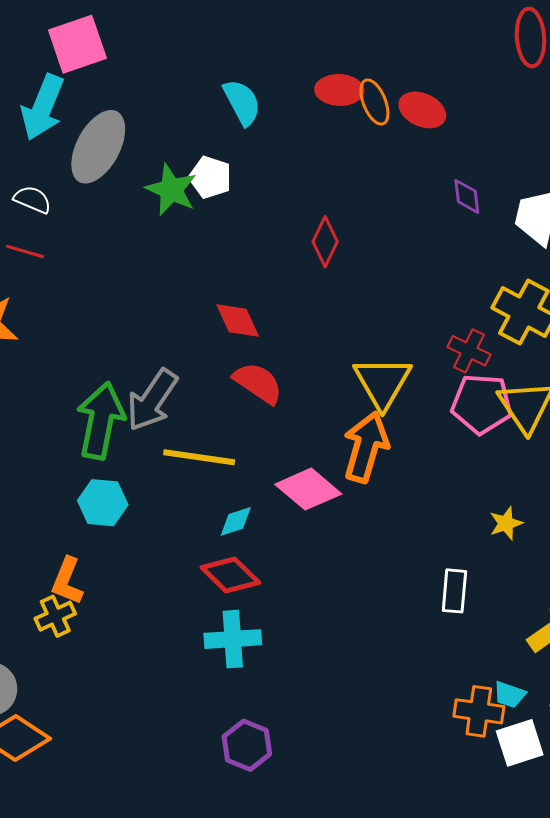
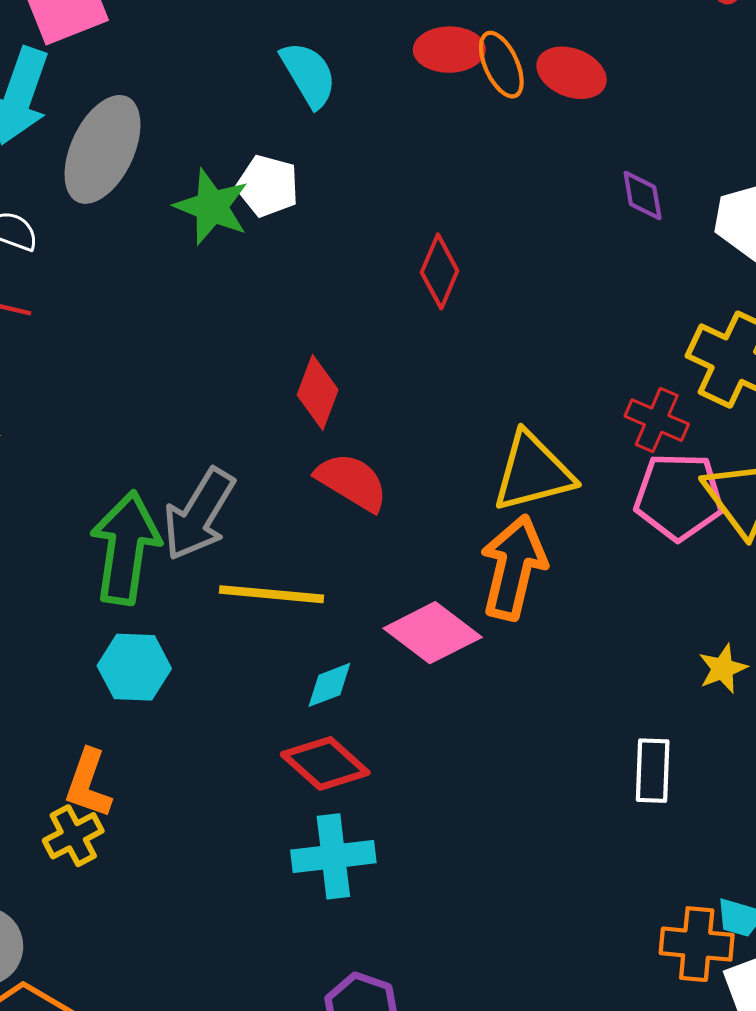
red diamond: (238, 320) -> (318, 392), turned 48
yellow triangle: (382, 382) -> (533, 472), turned 48

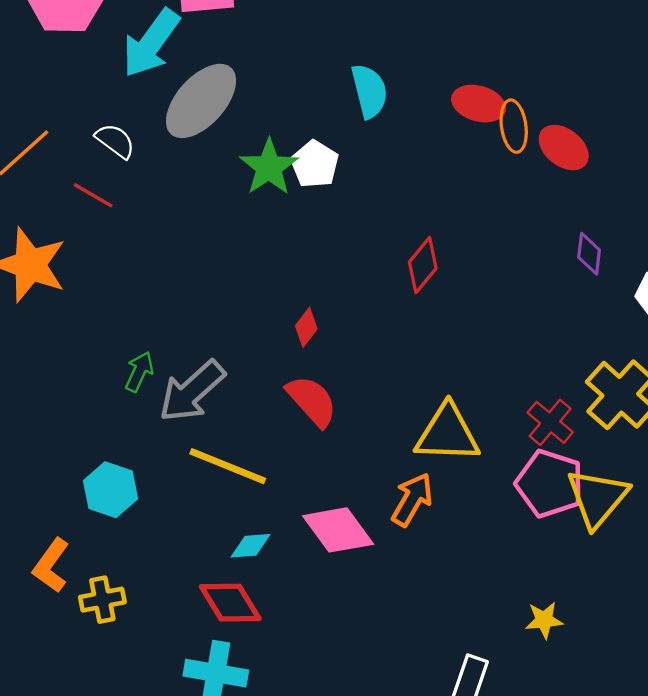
red diamond: (318, 392) -> (306, 327), size x0.7
green arrow: (125, 548) -> (139, 372), moved, size x0.5
orange arrow: (513, 567) -> (412, 499), size x0.7
yellow cross: (73, 836) -> (102, 600), moved

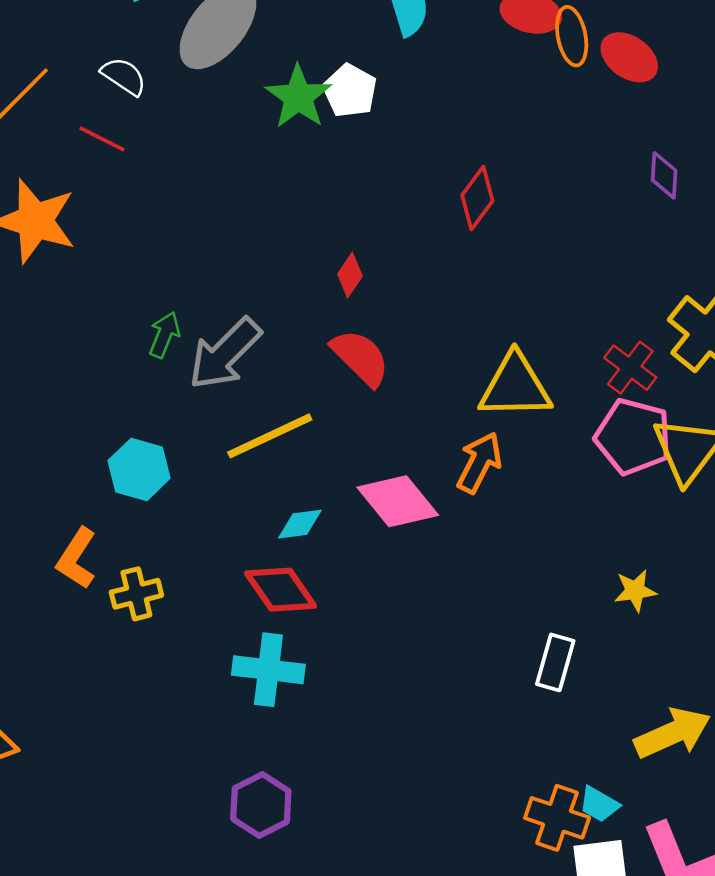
yellow line: (228, 466) -> (270, 436), turned -44

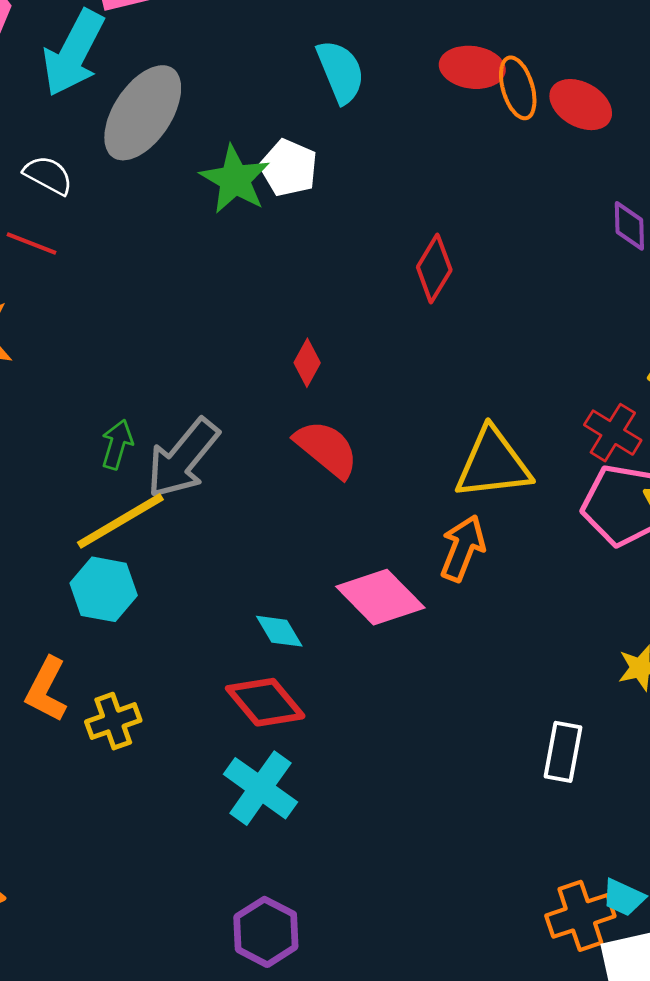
yellow line: (270, 436) -> (120, 521), moved
cyan diamond: (300, 524) -> (279, 631), turned 72
cyan cross: (268, 670) -> (260, 788), turned 34
orange cross: (557, 818) -> (580, 916), turned -32

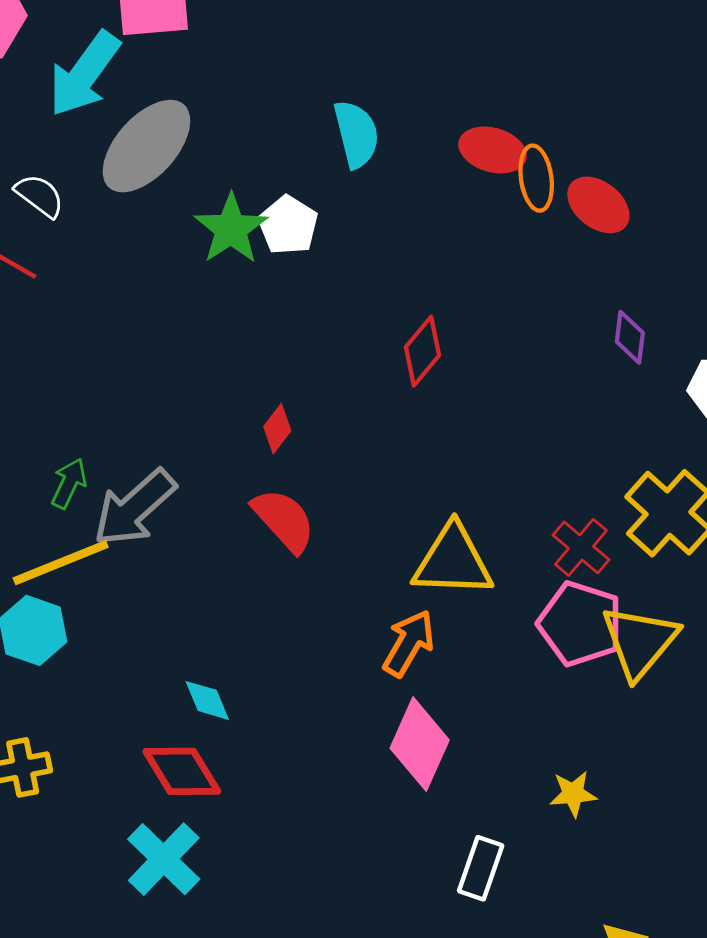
pink diamond: (380, 597) -> (420, 744), moved, turned 60

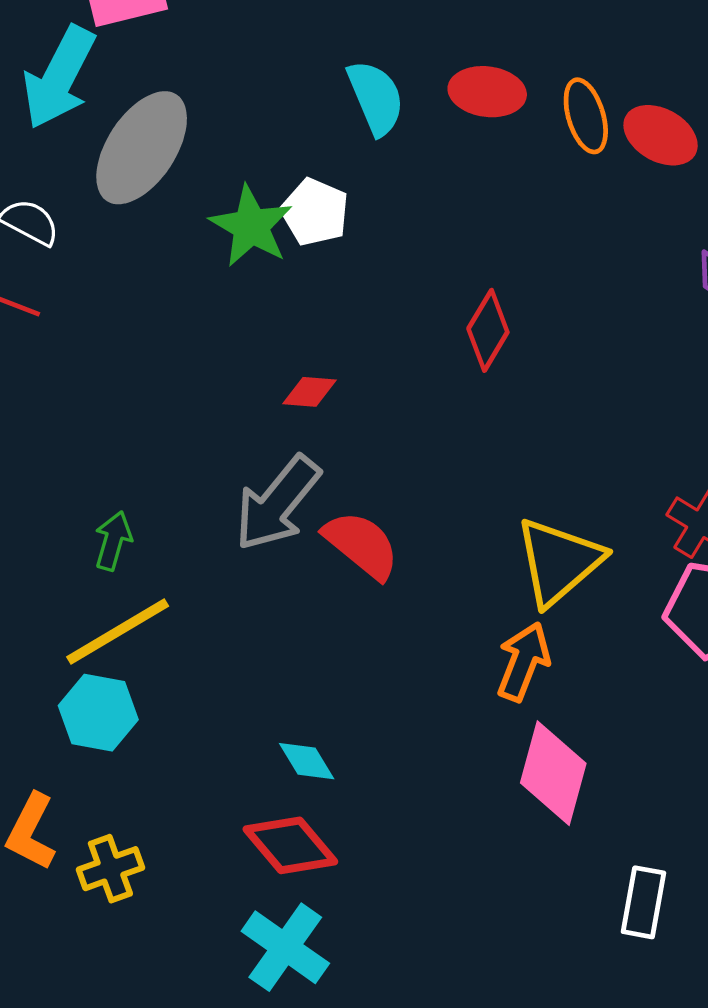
red ellipse: (493, 150) -> (487, 92), moved
red diamond: (277, 429) -> (309, 392), moved, turned 66
gray arrow: (134, 508) -> (277, 503), moved
yellow triangle: (453, 561) -> (559, 561), turned -34

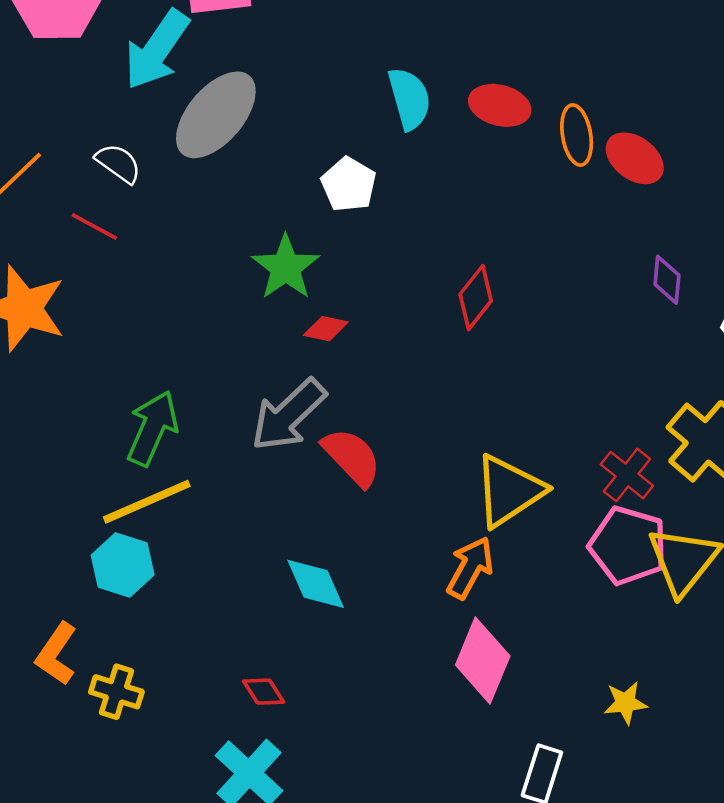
green star: (251, 226) -> (286, 267), moved
green arrow: (113, 541) -> (152, 428), size x1.6
cyan diamond: (307, 761) -> (316, 584), moved, size x1.4
red diamond: (290, 845) -> (264, 692), size x0.6
yellow cross: (110, 869) -> (116, 692), turned 30

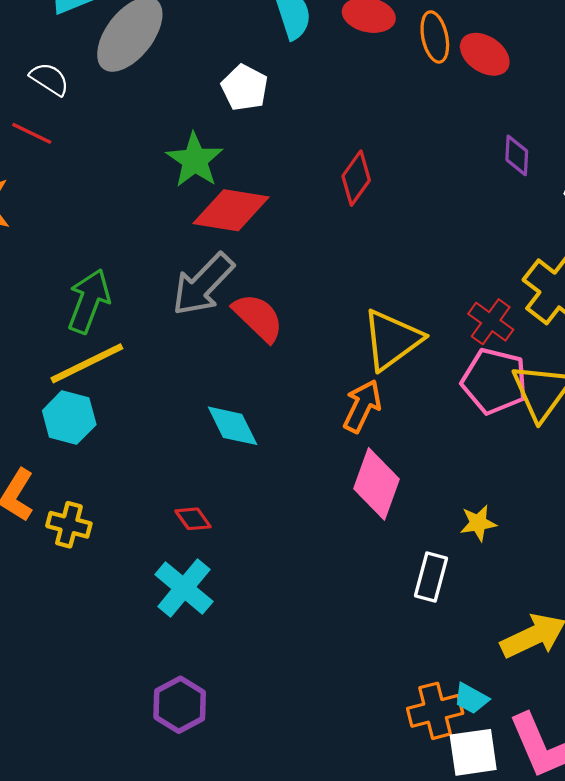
red diamond: (326, 329) -> (231, 210), size x2.0
yellow star: (626, 703) -> (478, 523), moved

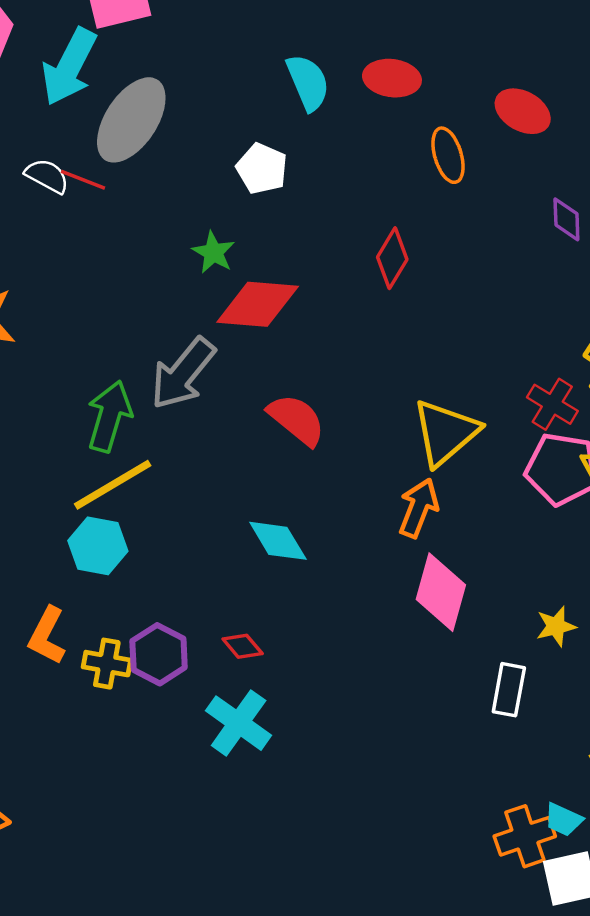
orange ellipse: (435, 37) -> (448, 155), moved
red line: (32, 133) -> (83, 180), moved
green star: (195, 160) -> (213, 252), size x0.7
gray arrow: (203, 284) -> (183, 373), moved
purple hexagon: (180, 705) -> (159, 654), moved

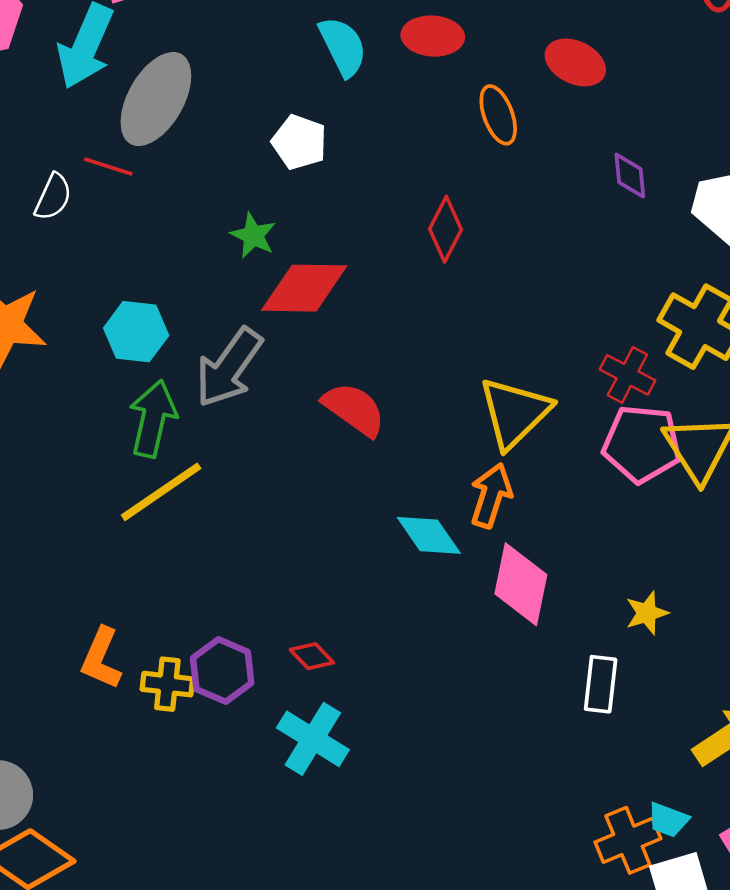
white semicircle: (47, 176) -> (53, 197), moved, turned 90
cyan diamond: (278, 541) -> (429, 535), moved
cyan hexagon: (98, 546) -> (136, 332), moved

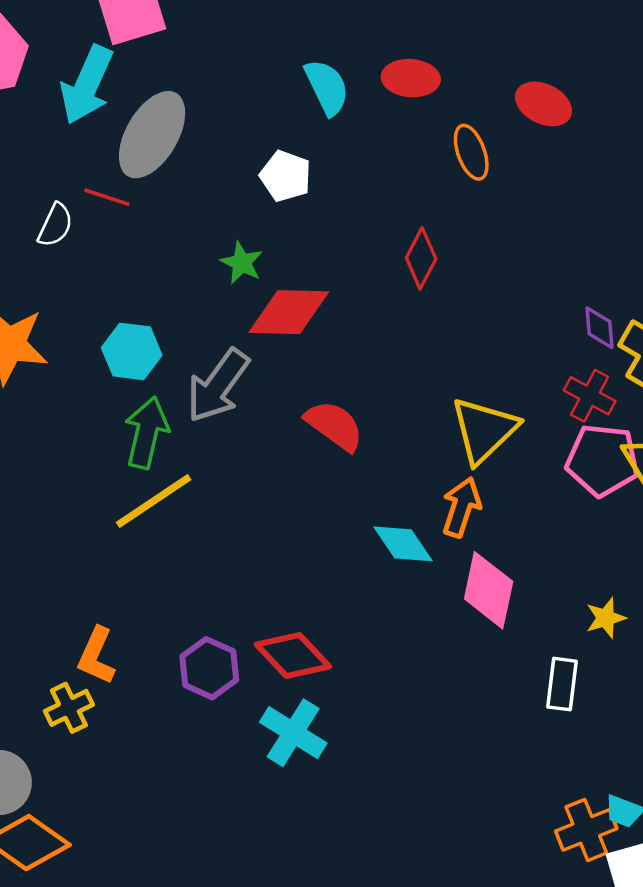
purple diamond: (630, 176) -> (599, 328), moved
red diamond: (312, 656) -> (293, 656), size x1.8
yellow cross: (167, 684) -> (69, 708), moved, turned -33

